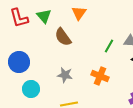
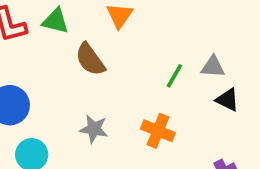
green triangle: (44, 16) -> (55, 21), turned -35

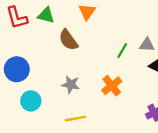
orange cross: (158, 131) -> (112, 86), turned 30

